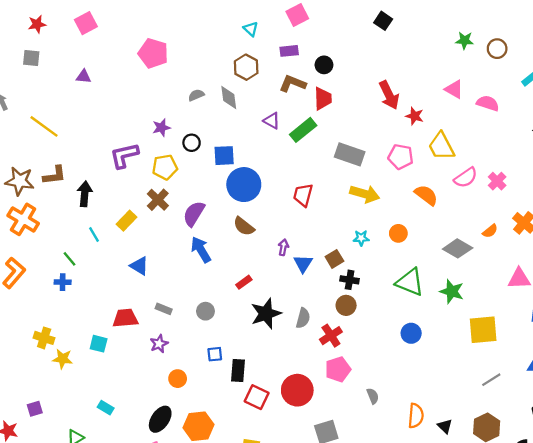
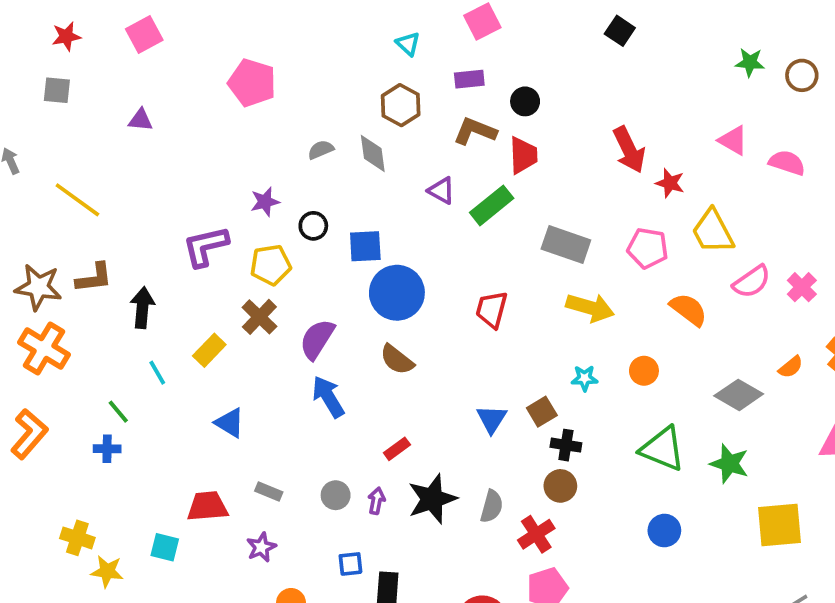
purple arrow: (283, 247) -> (376, 501), moved

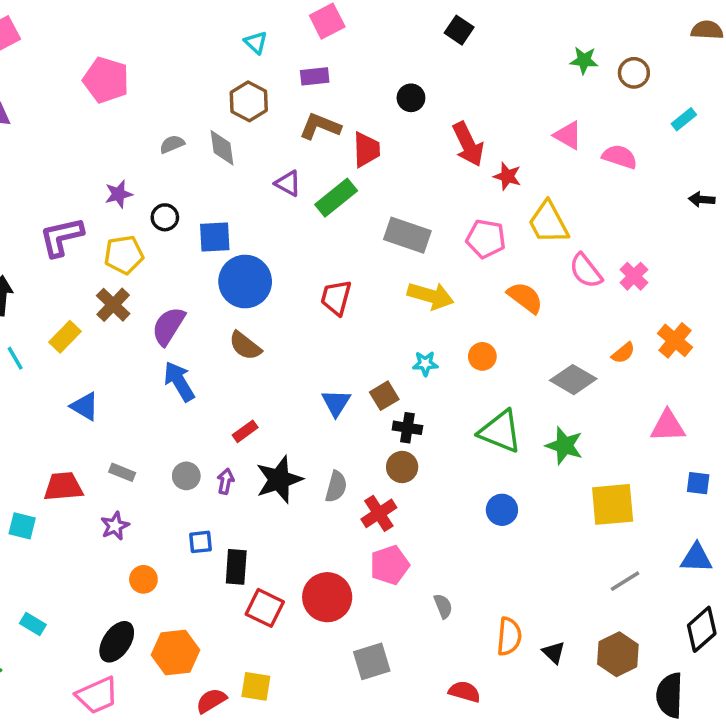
black circle: (525, 101) -> (411, 98), moved
pink semicircle: (752, 282) -> (586, 271), turned 87

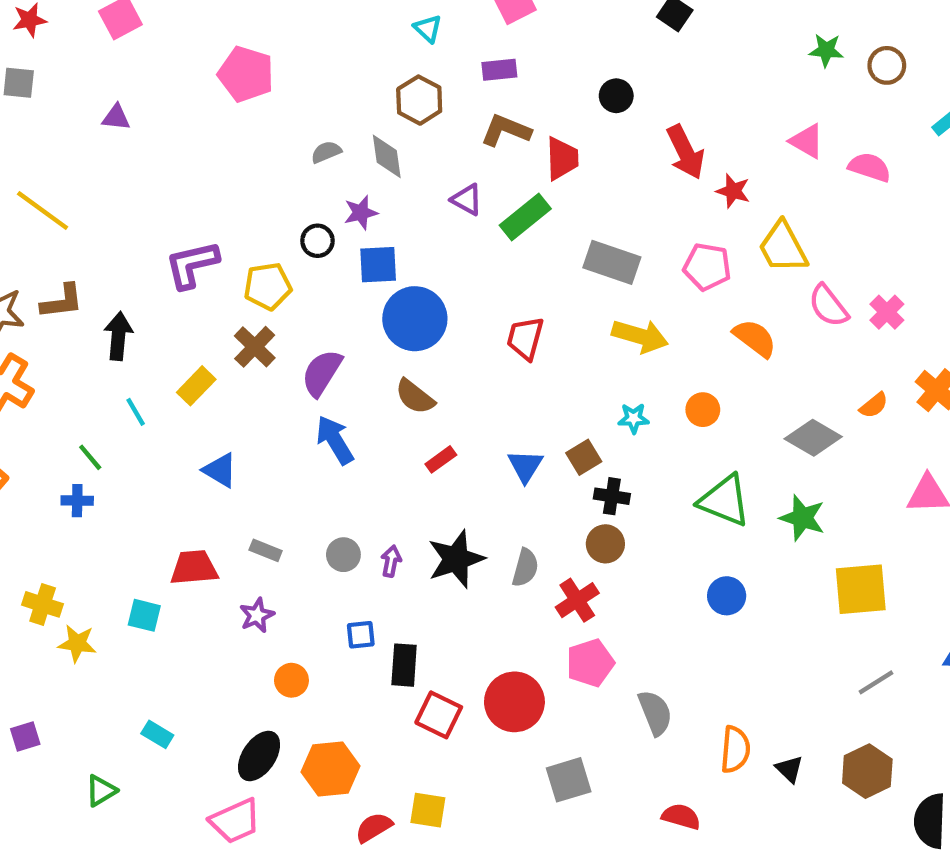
purple star: (118, 194) -> (361, 213), moved
red rectangle: (245, 431) -> (441, 459), moved
gray semicircle: (443, 606) -> (655, 713), size x1.5

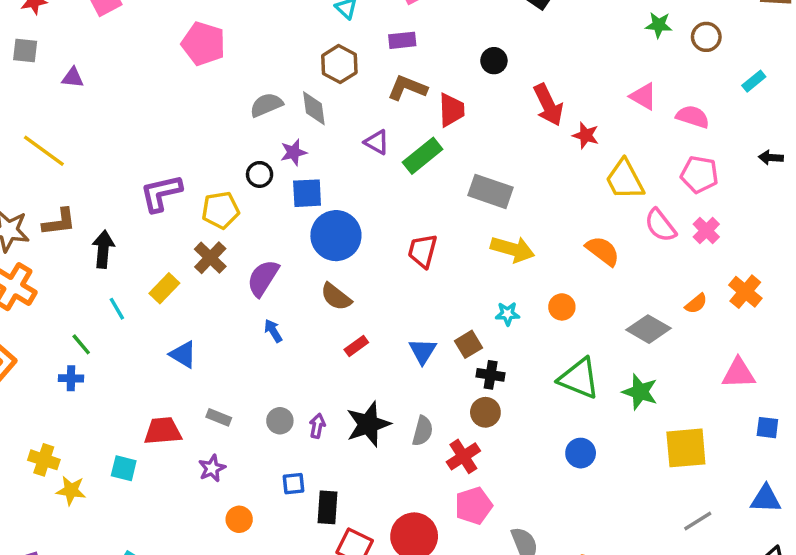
purple triangle: (116, 117) -> (73, 78), moved
gray semicircle: (326, 152) -> (266, 105), size x1.4
pink pentagon: (707, 267) -> (699, 174), moved
blue arrow: (335, 440) -> (273, 331), size x0.6

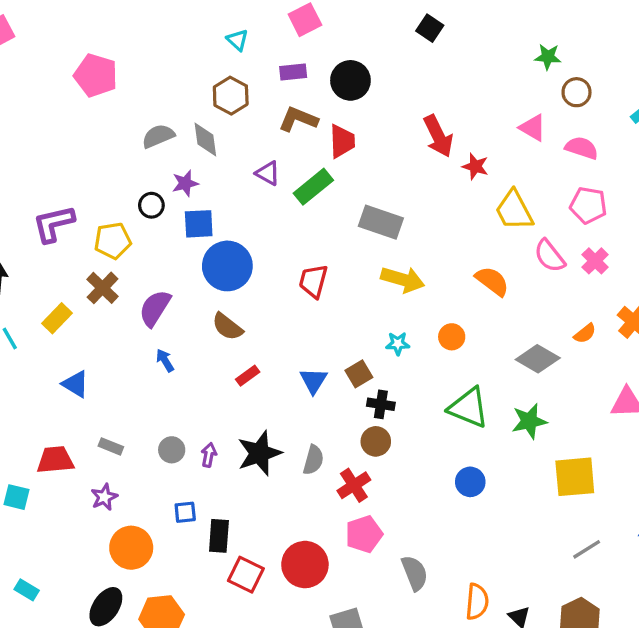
brown circle: (706, 37) -> (577, 92), moved
black circle: (494, 61) -> (350, 80), moved, size x1.5
green star: (640, 392) -> (529, 421), turned -30
orange circle: (239, 519) -> (131, 548), size x1.6

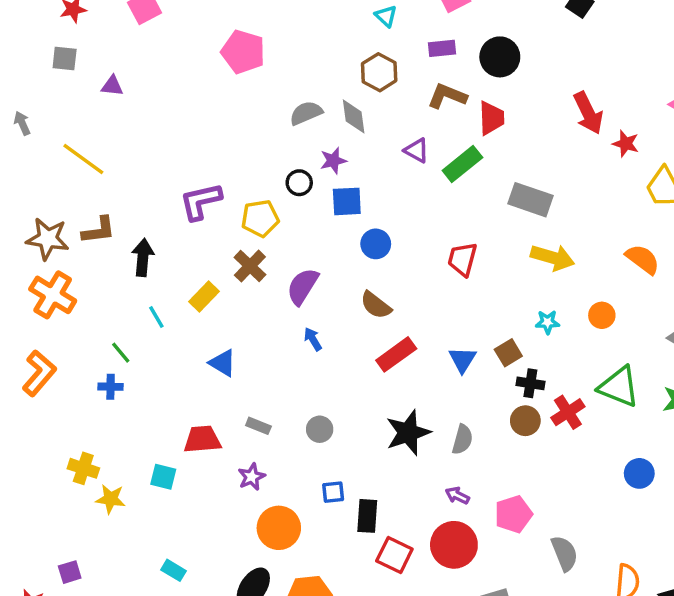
blue circle: (227, 266) -> (376, 244), size x0.6
red rectangle: (248, 376) -> (396, 354), size x1.6
purple arrow: (209, 455) -> (457, 496), moved, turned -75
blue circle: (470, 482) -> (639, 473), moved
red cross: (354, 485) -> (568, 412), moved

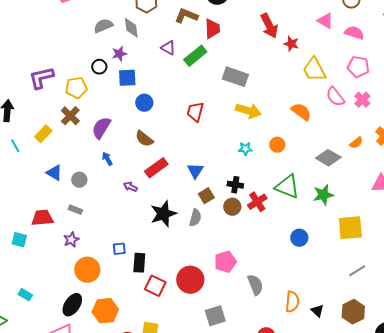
brown square: (508, 353) -> (206, 196), moved
gray circle: (320, 429) -> (79, 180), moved
purple arrow: (457, 496) -> (130, 187), moved

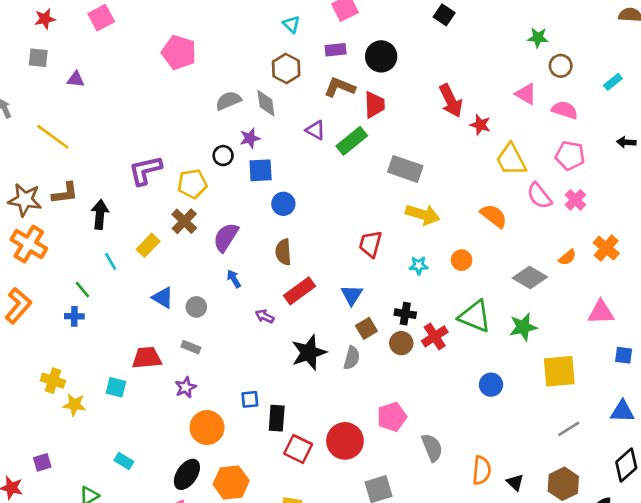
red trapezoid: (195, 112) -> (370, 244), moved
brown semicircle: (144, 139) -> (283, 252), turned 48

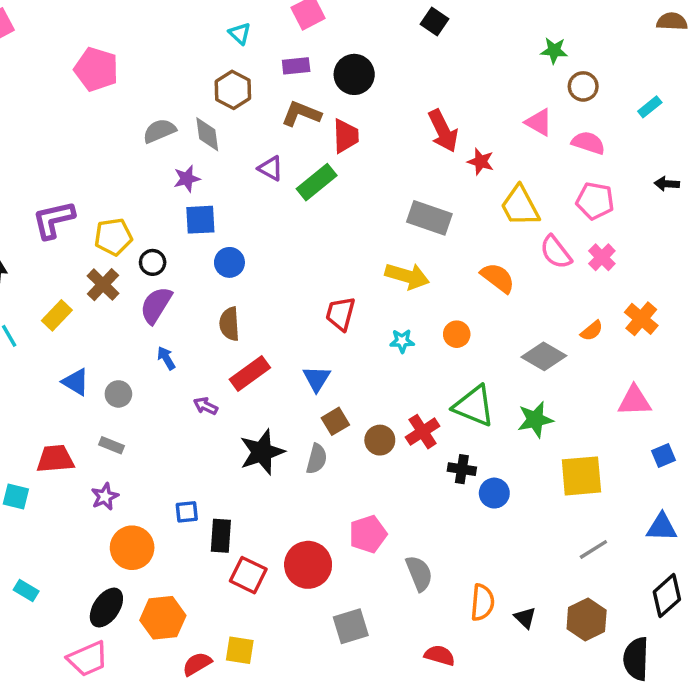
black circle: (223, 156) -> (153, 262), moved
gray rectangle: (405, 169) -> (429, 218), moved
black cross: (405, 314) -> (462, 469), moved
blue square: (624, 355) -> (663, 455), turned -30

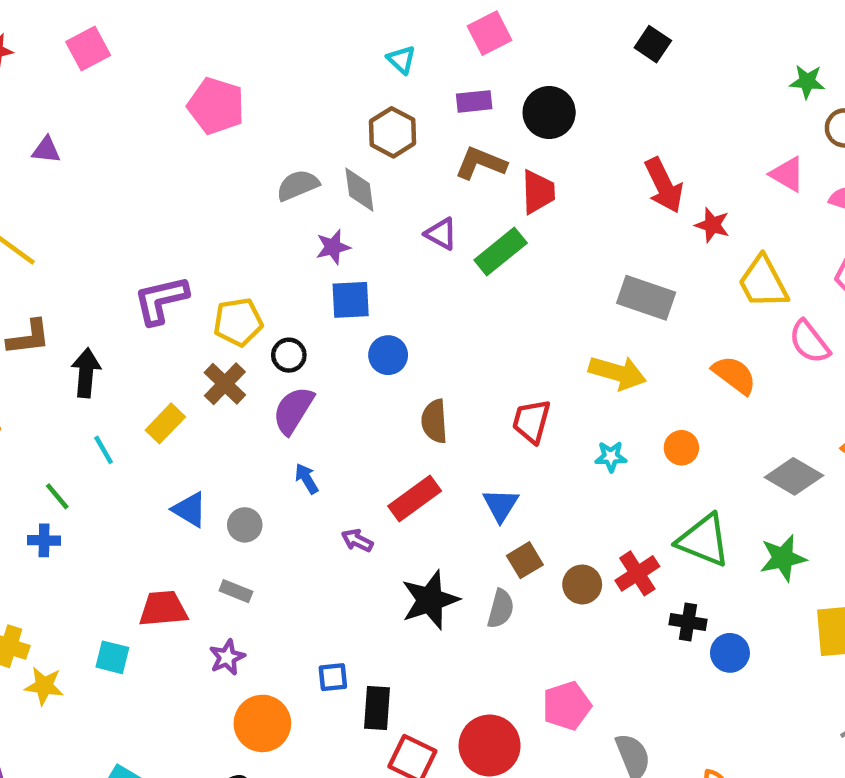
brown semicircle: (229, 324) -> (434, 421), moved

